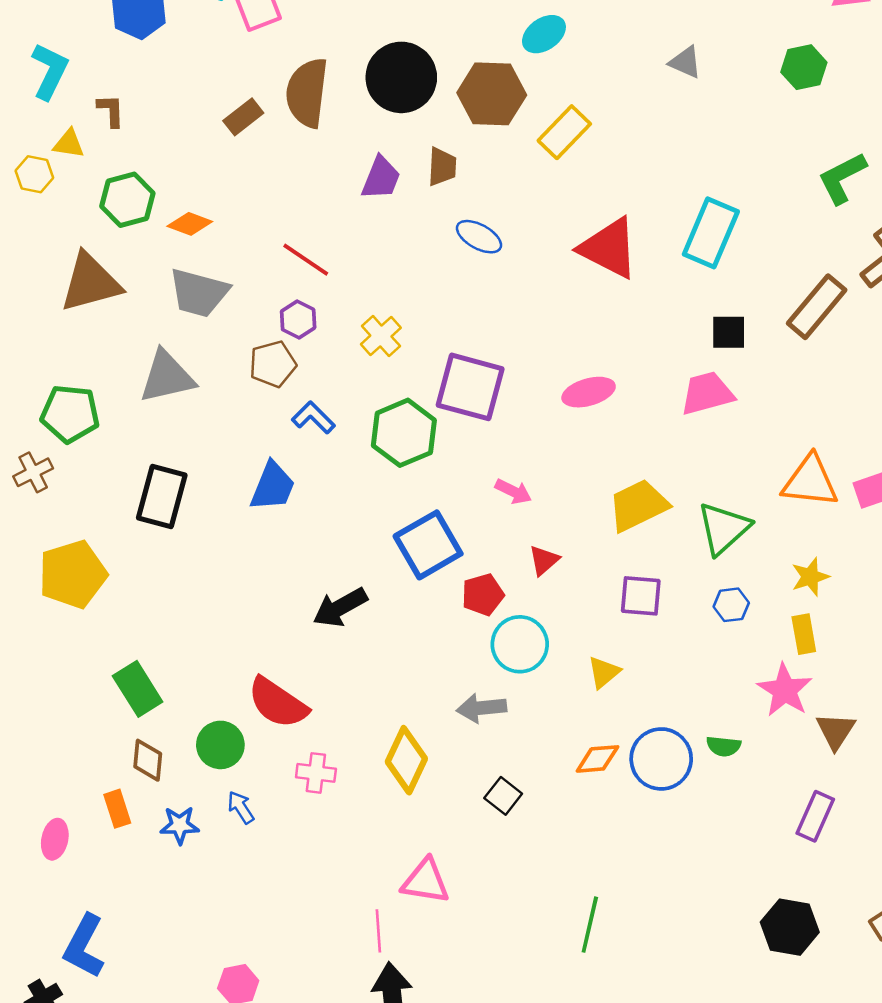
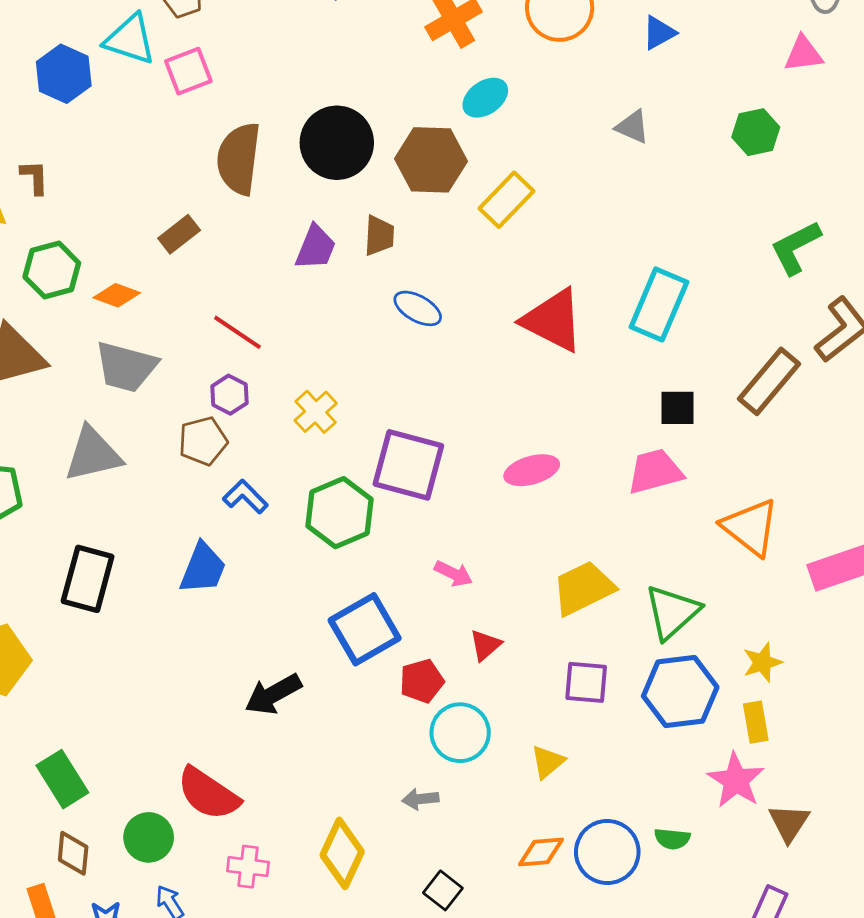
brown rectangle: (243, 117) -> (179, 234), moved
orange triangle: (810, 481) -> (750, 527), moved, turned 32
blue hexagon: (731, 605) -> (680, 692), size x2.0
gray arrow: (482, 708) -> (420, 799), size x0.7

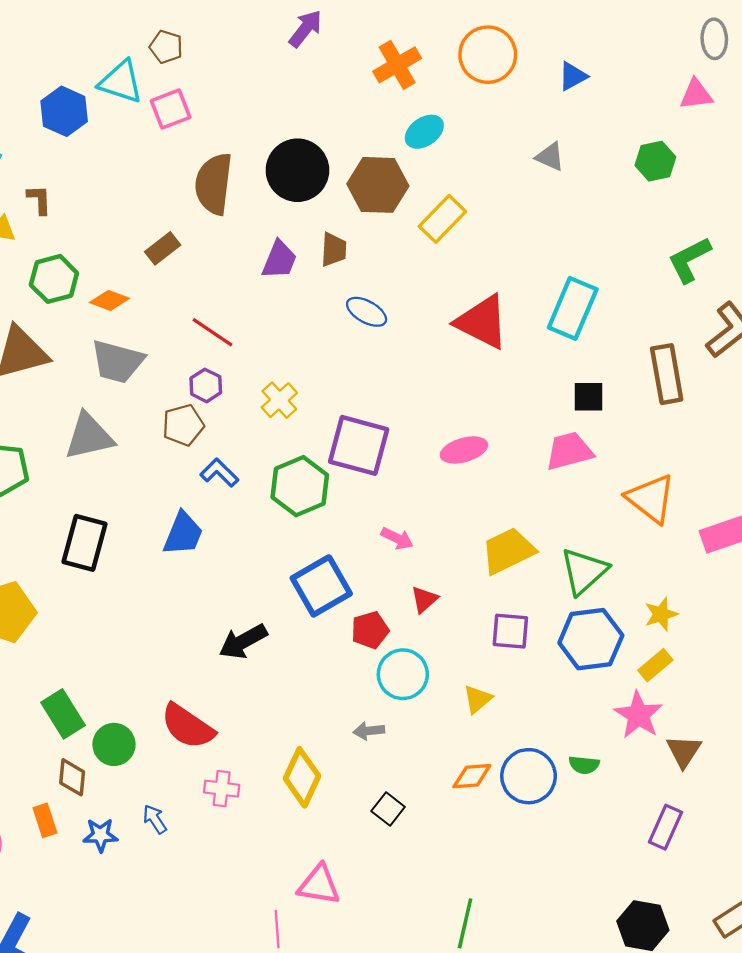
brown rectangle: (769, 381) -> (667, 374), turned -50
yellow rectangle: (756, 722) -> (655, 665), turned 60
green circle: (149, 837) -> (114, 744), moved

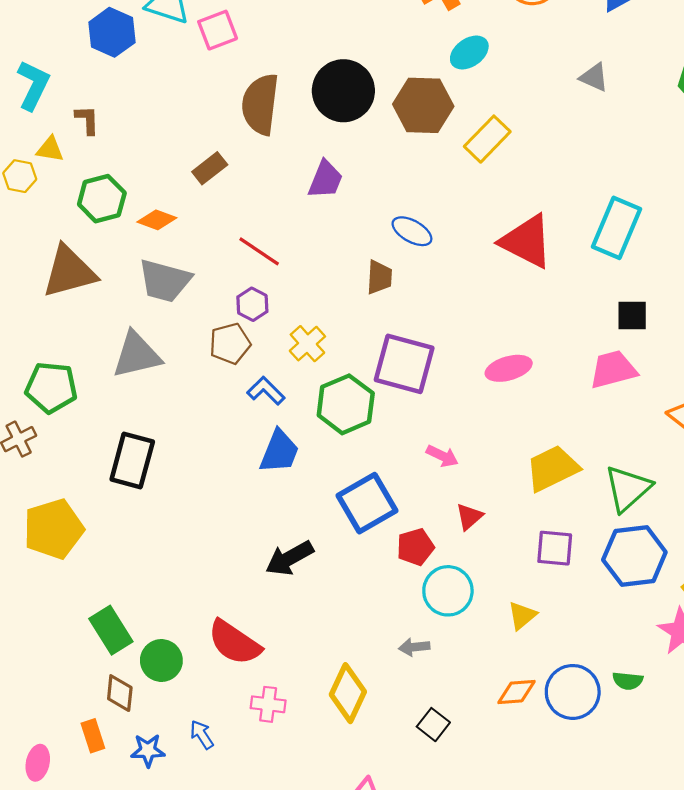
brown trapezoid: (334, 250) -> (379, 277), moved
yellow cross: (279, 400) -> (307, 344), moved
blue trapezoid: (183, 534) -> (279, 451), moved

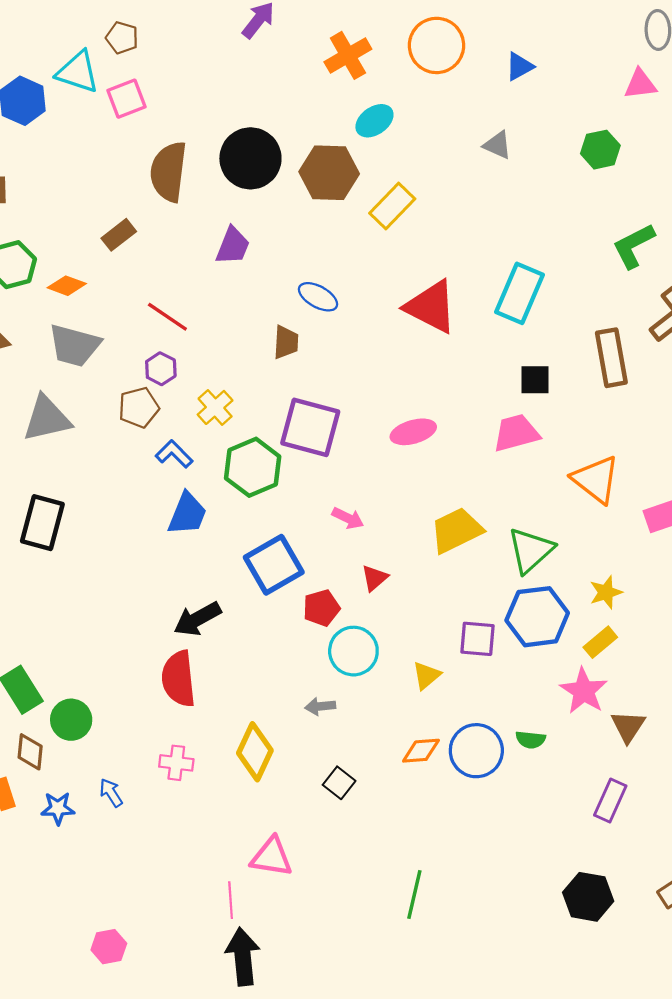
purple square: (555, 548) -> (477, 639), moved
red semicircle: (234, 643) -> (179, 679), moved, turned 50

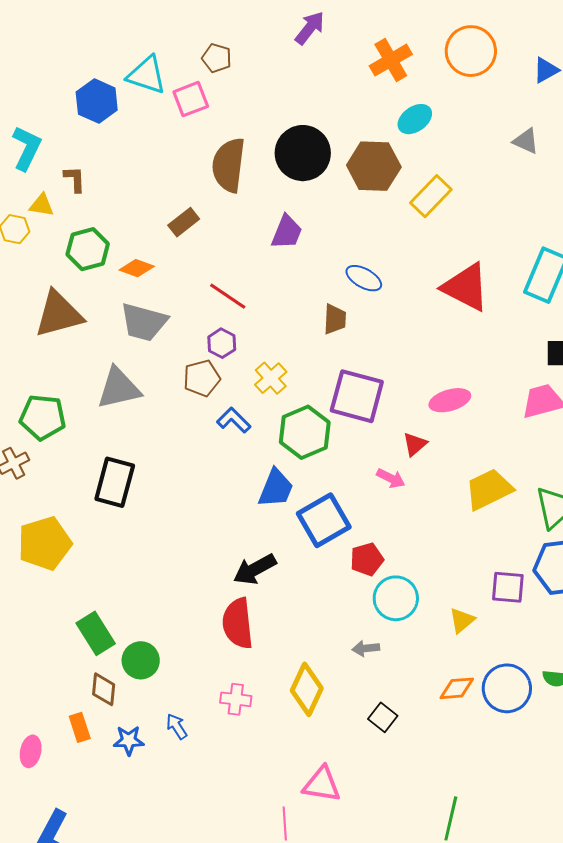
brown pentagon: (122, 38) -> (217, 58), moved
blue trapezoid: (187, 514) -> (276, 488), moved
red triangle: (374, 578) -> (415, 444), moved

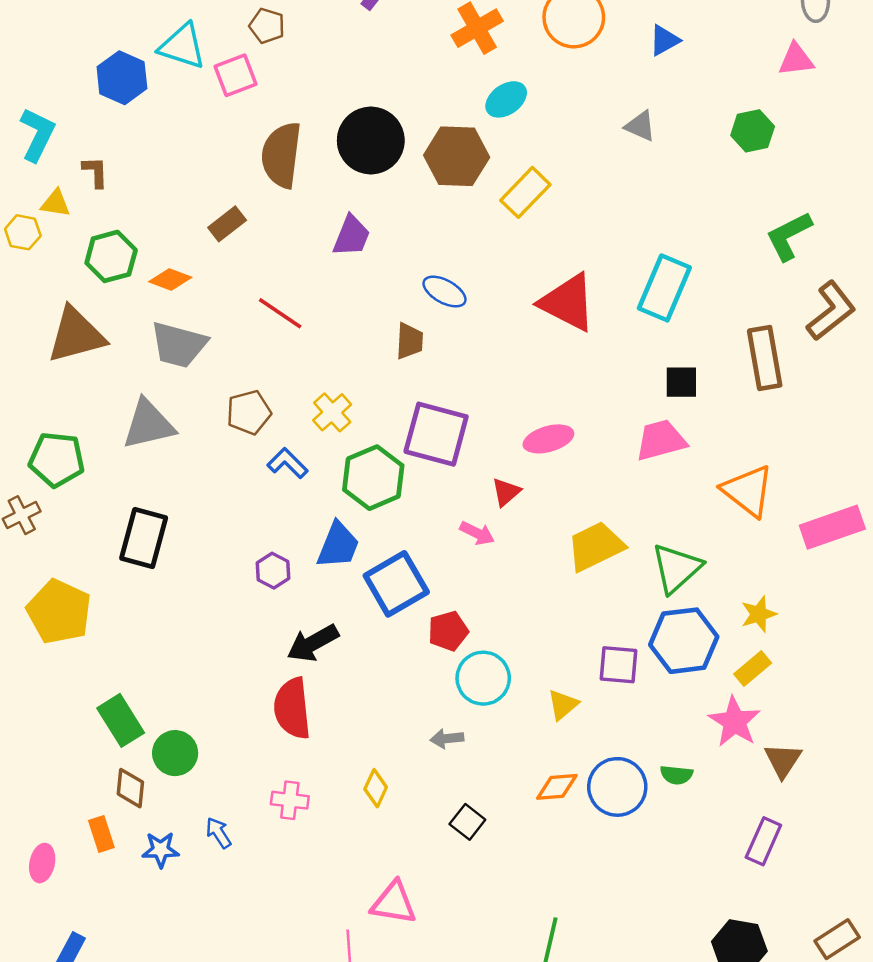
purple hexagon: (222, 343) -> (273, 571), moved
yellow pentagon: (45, 543) -> (59, 612), turned -30
yellow diamond: (307, 689) -> (376, 788), size x0.6

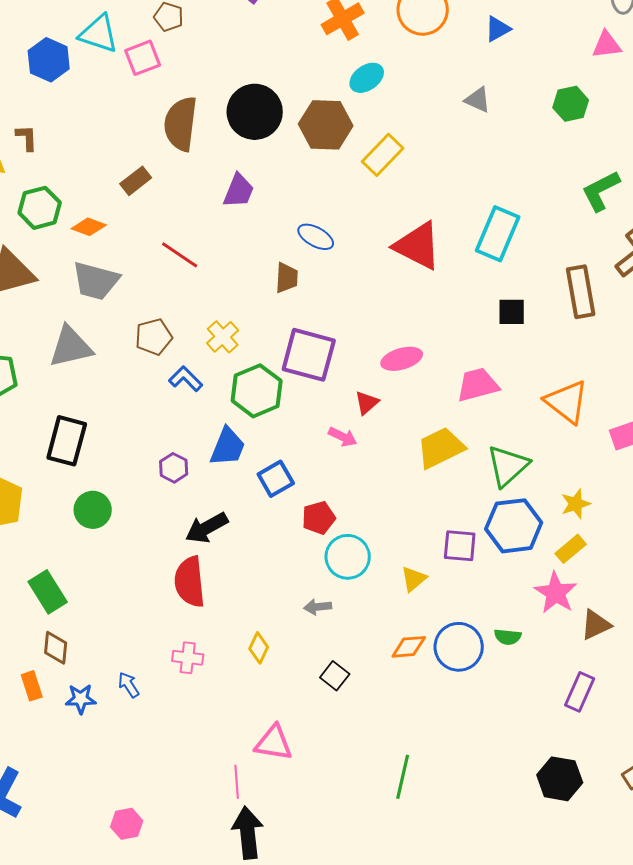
pink trapezoid: (661, 440) -> (478, 385), moved
blue square: (396, 584) -> (276, 479), size x0.7
green circle: (175, 753) -> (93, 510), moved
brown triangle: (783, 760) -> (596, 625), turned 32

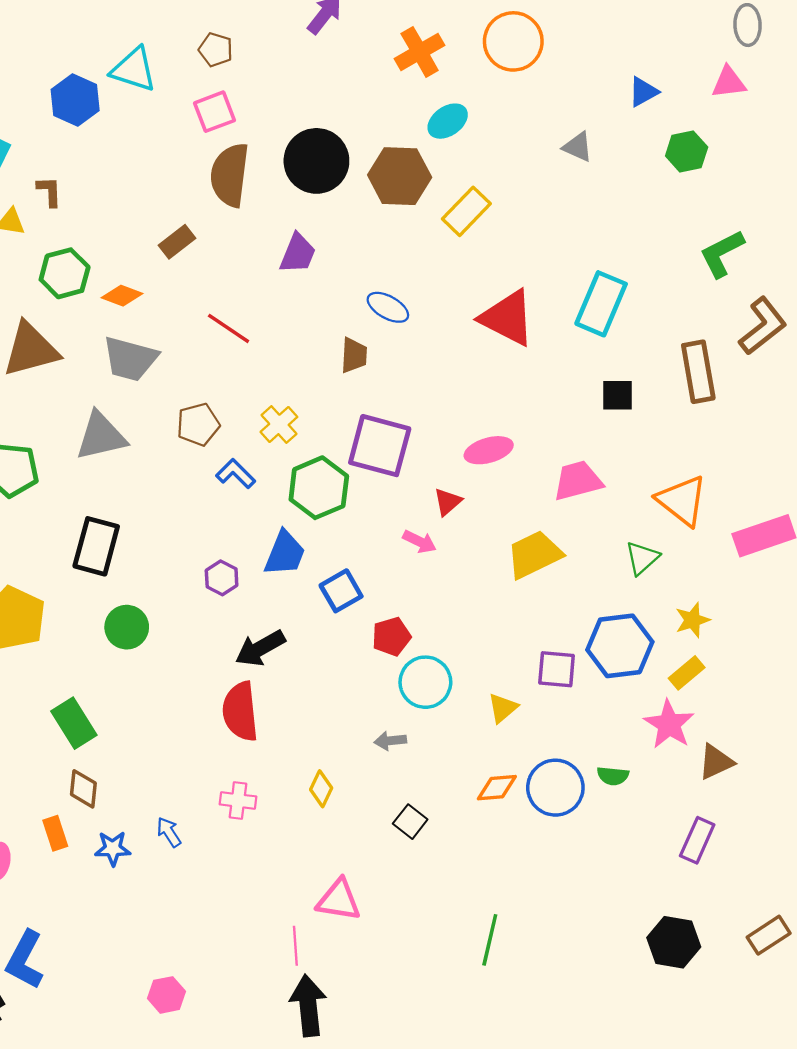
blue triangle: (498, 29) -> (643, 92), moved
pink square: (143, 58) -> (215, 112), moved
green triangle: (508, 466) -> (642, 558), moved, size x0.7

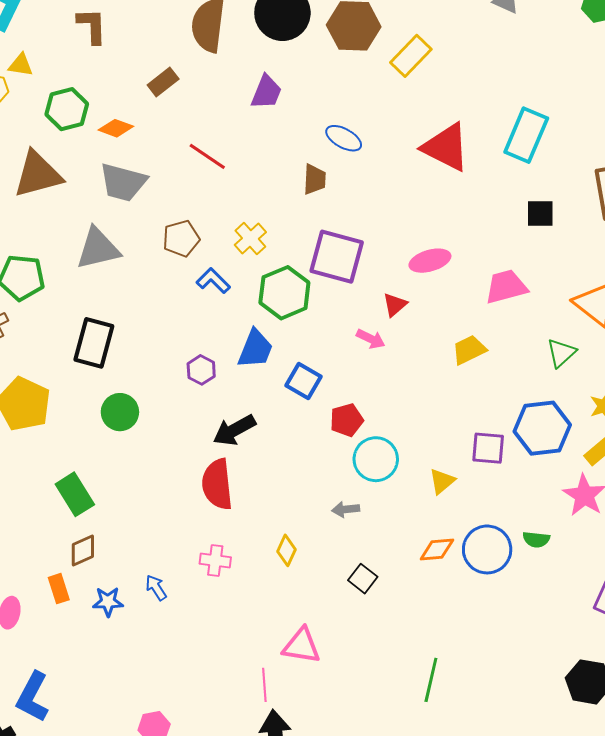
brown L-shape: (49, 191) -> (92, 26), moved, size x1.4
yellow trapezoid: (534, 554) -> (469, 350), size x0.7
blue square: (341, 591) -> (304, 381), turned -30
brown diamond: (83, 789) -> (83, 550), turned 60

